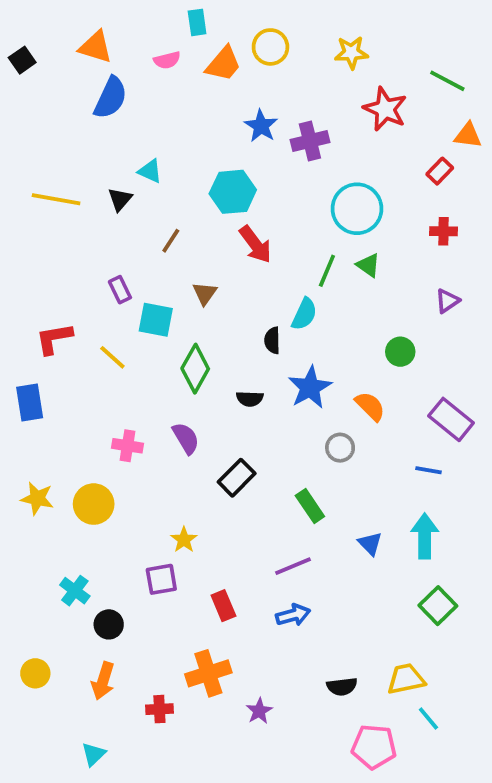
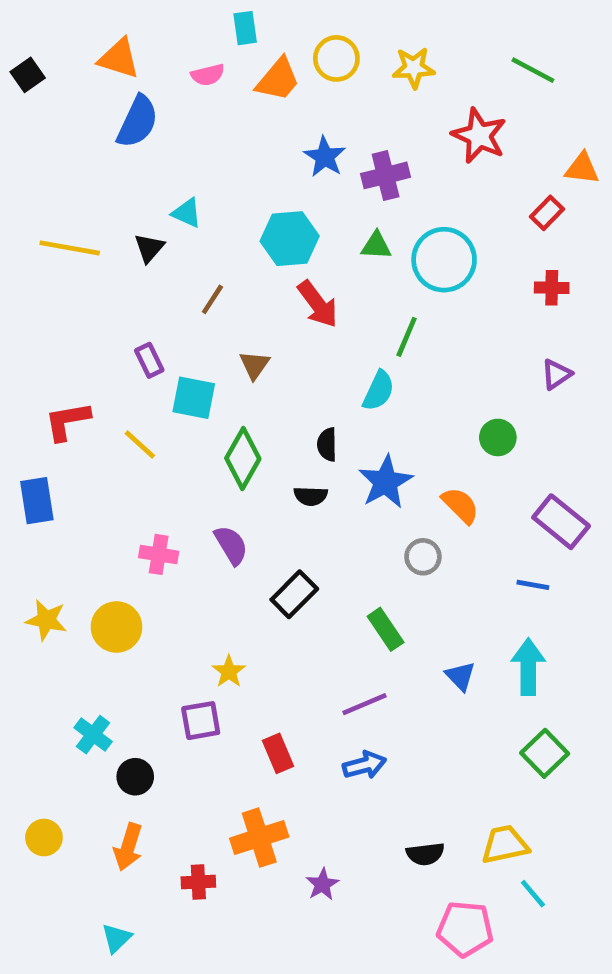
yellow star: (351, 53) -> (414, 68), moved
green line: (447, 81) -> (533, 70), moved
green triangle: (368, 265) -> (376, 246), moved, turned -32
black semicircle: (272, 340) -> (327, 444), moved

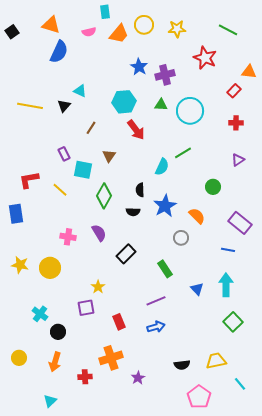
green line: (407, 337) -> (183, 153), moved, turned 36
cyan line: (533, 894) -> (240, 384), moved
pink pentagon: (465, 929) -> (199, 397), turned 30

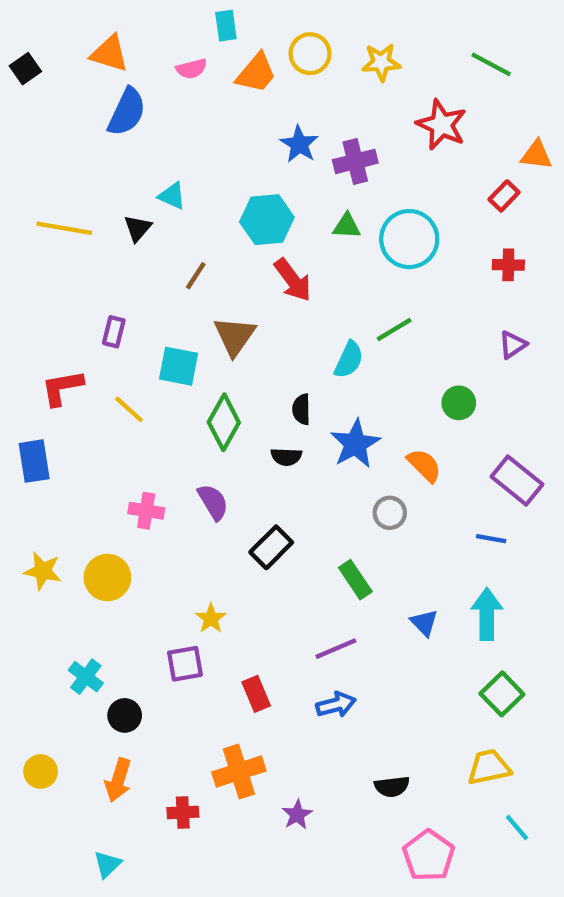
purple rectangle: (64, 154) -> (114, 332), moved, turned 40
brown triangle: (109, 156) -> (235, 336), size x1.5
yellow trapezoid: (216, 361) -> (489, 767), moved

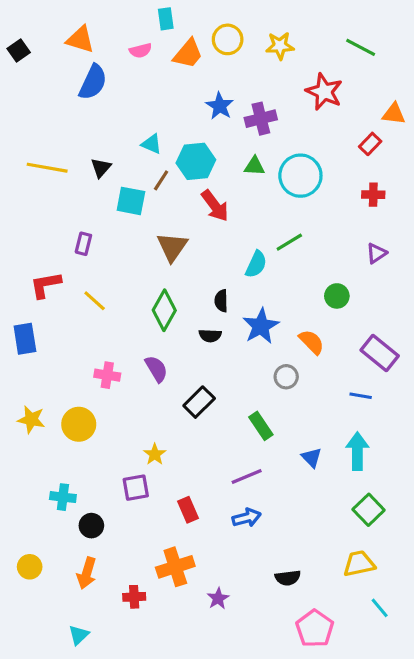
cyan triangle: (172, 196) -> (152, 144), moved
brown line: (196, 276) -> (161, 180), moved
cyan square: (179, 366) -> (131, 201), moved
cyan cross: (86, 677) -> (63, 497), turned -30

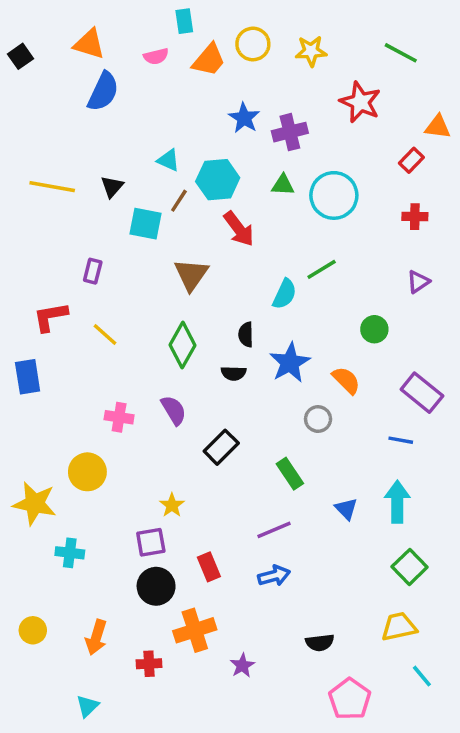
yellow star: (31, 419) -> (35, 504), moved, size x1.4
black circle: (91, 526) -> (156, 586), moved, size x1.4

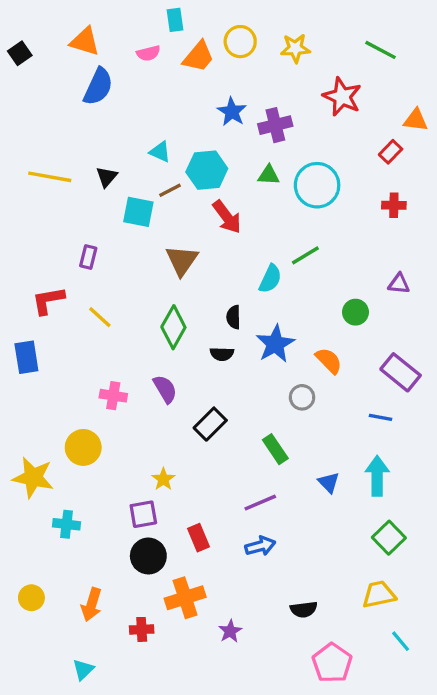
brown line: (179, 201) -> (170, 190), turned 30
purple triangle: (418, 282) -> (399, 284), moved, turned 40

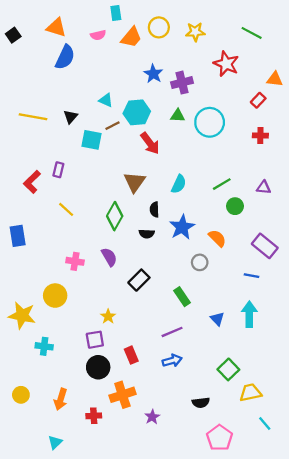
green line: (305, 255) -> (222, 184), moved
brown triangle: (182, 260) -> (135, 182), moved
red L-shape: (48, 300) -> (32, 182), moved, turned -35
green square: (389, 538) -> (228, 369), moved

